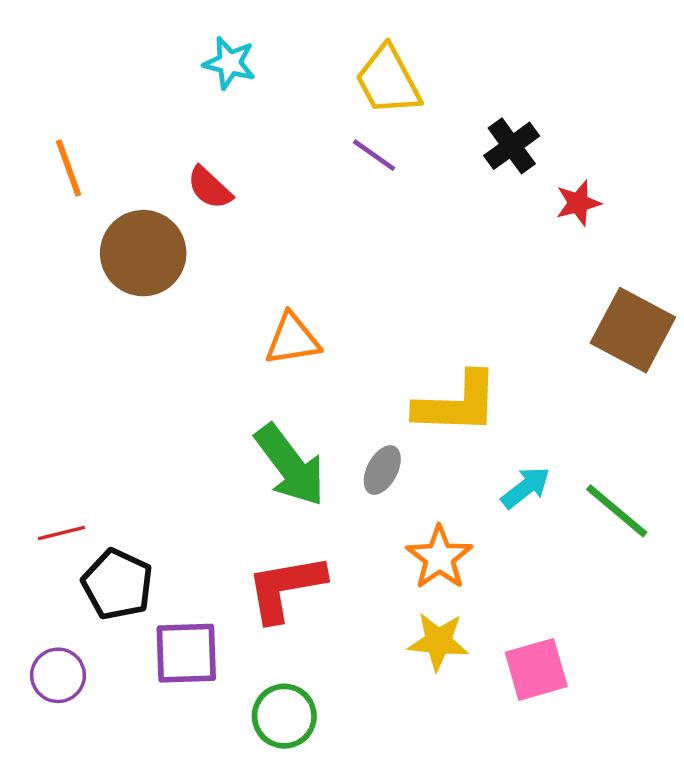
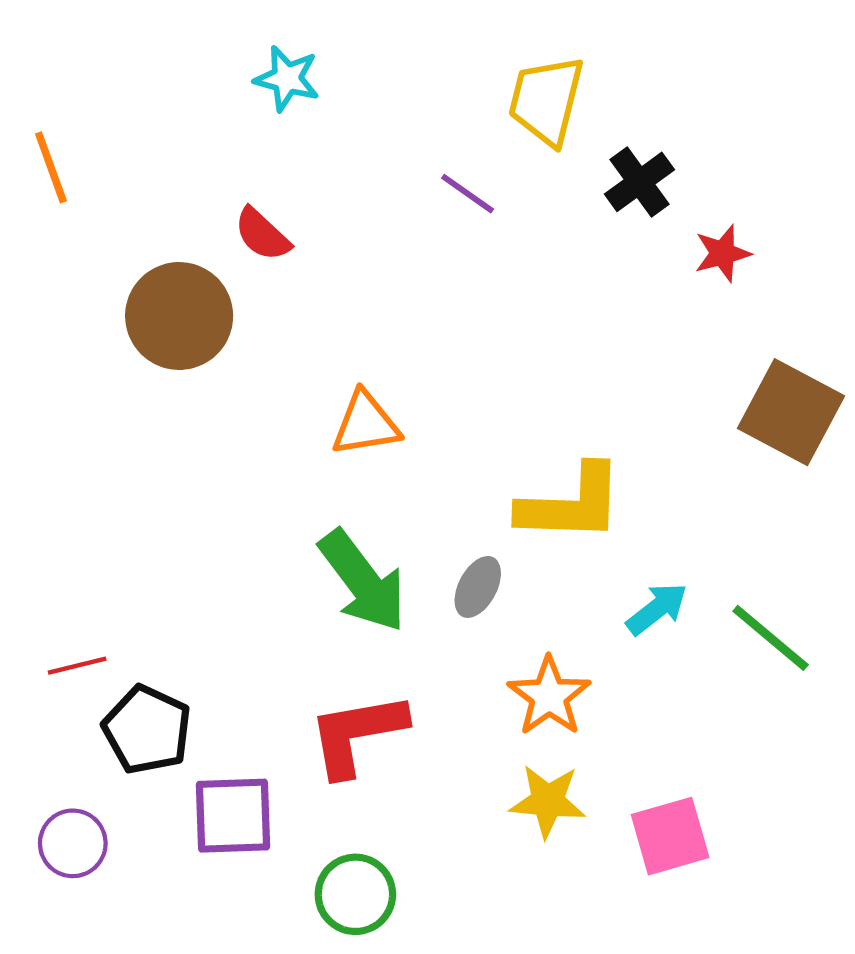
yellow trapezoid: (388, 80) -> (546, 100), moved, turned 42
orange line: (69, 168) -> (51, 167), moved

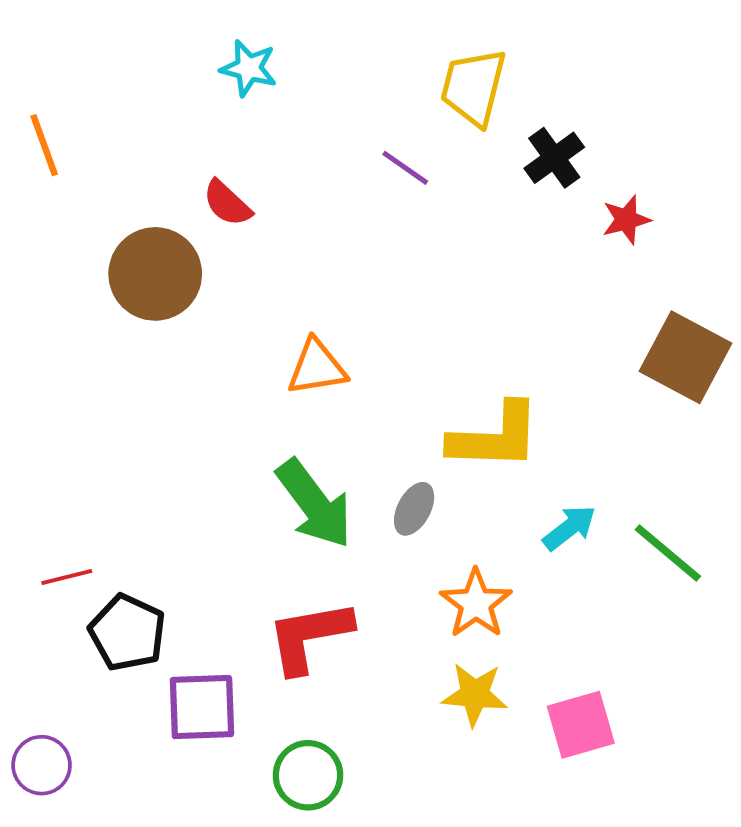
purple circle: (73, 843) -> (42, 765), moved

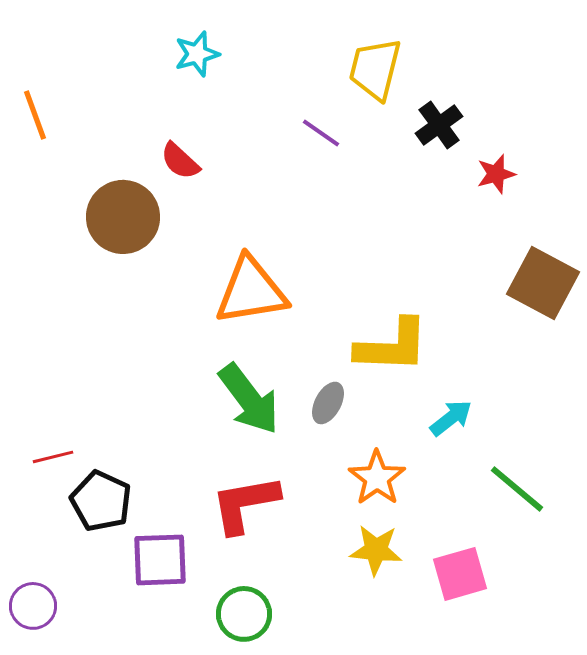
cyan star: (249, 68) -> (197, 54), turned -30
orange triangle: (317, 367) -> (251, 291), size x1.5
green line: (668, 553) -> (517, 489), moved

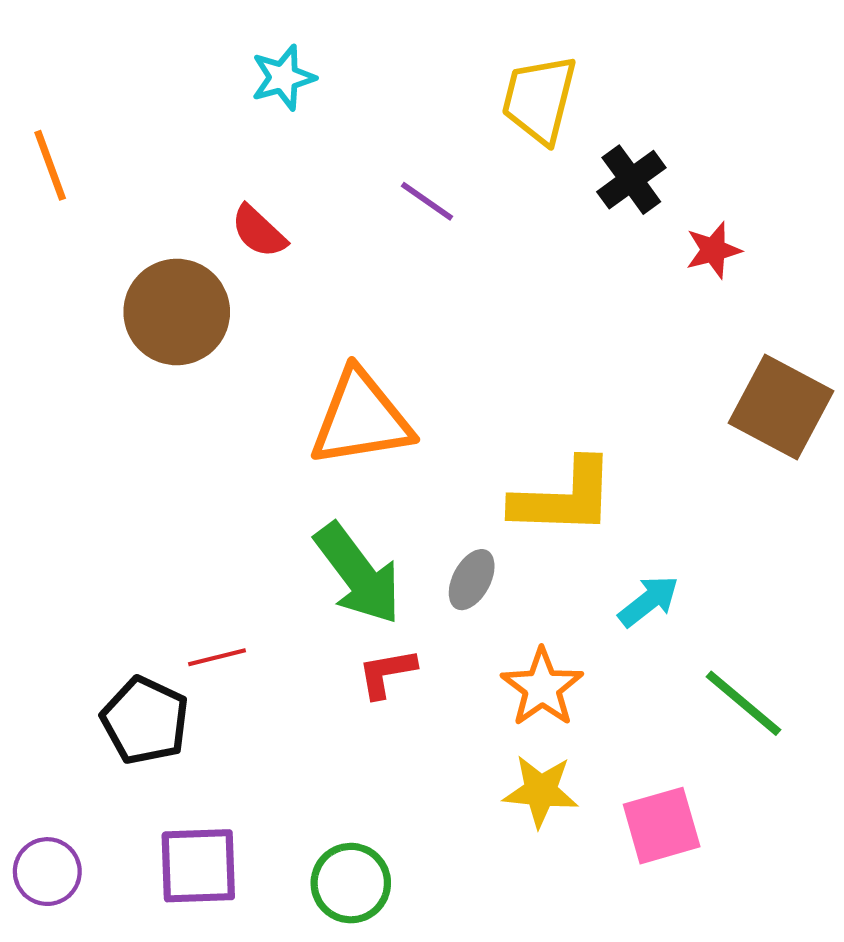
purple line: (321, 133) -> (427, 201), moved
red line: (53, 457) -> (217, 657), moved
red L-shape: (245, 504) -> (387, 673), moved, size x0.6
purple square: (160, 560) -> (198, 866), moved

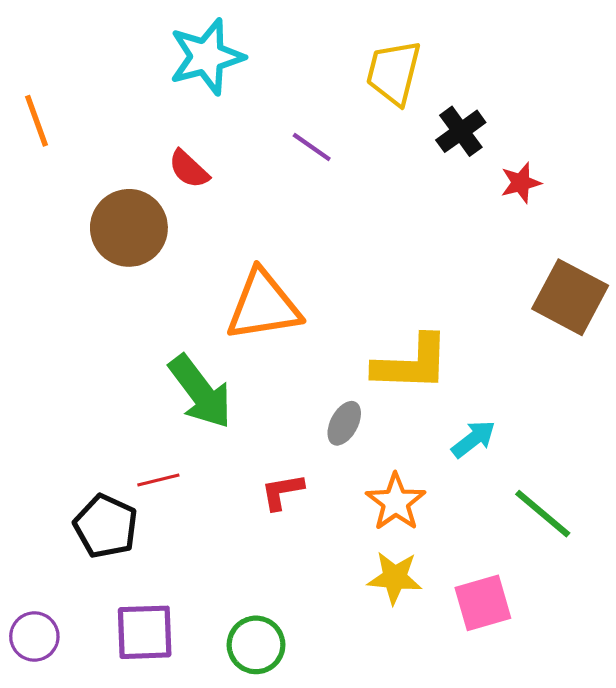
cyan star: (283, 78) -> (207, 57), size x1.6
green arrow: (358, 574) -> (200, 392), moved

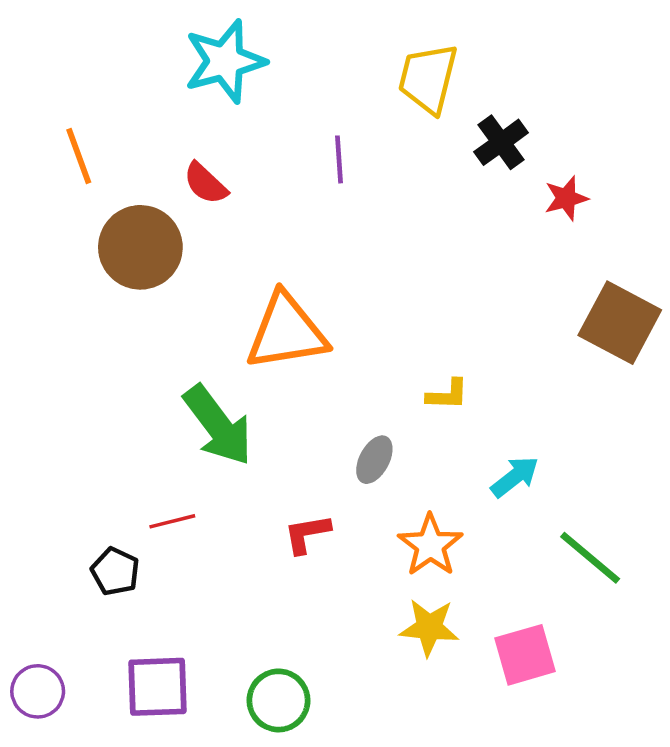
orange line: (36, 121) -> (79, 156), moved
purple line: (312, 147) -> (339, 159), turned 51
yellow L-shape: (411, 363) -> (447, 395), size x0.5
black pentagon: (106, 526) -> (115, 571), size x0.7

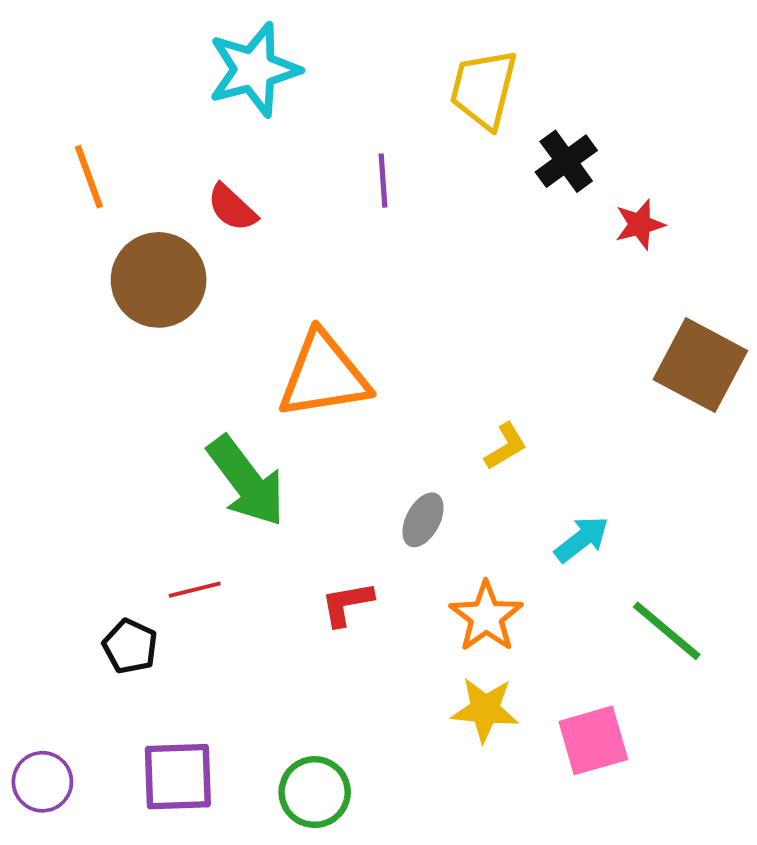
yellow L-shape: (447, 395) -> (506, 446), turned -33

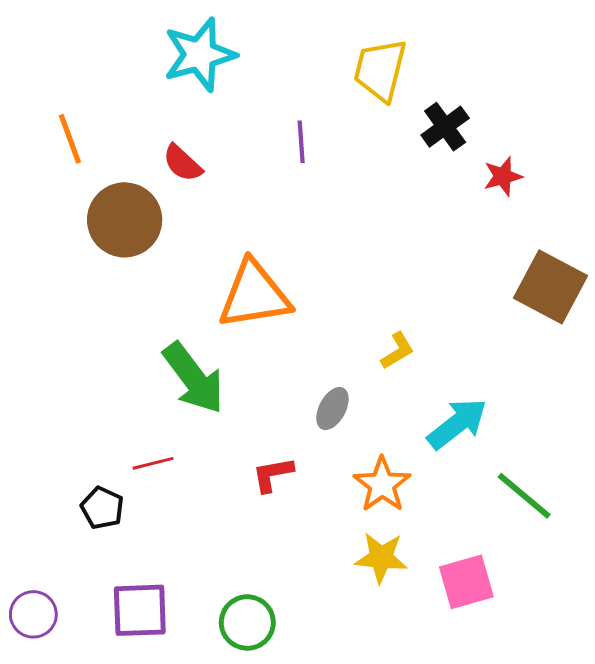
cyan arrow: (582, 539) -> (457, 424), size x1.4

